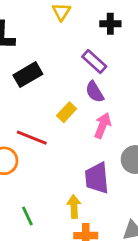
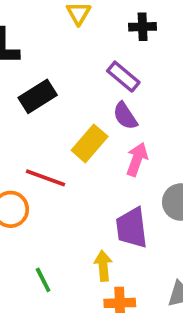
yellow rectangle: (67, 112) -> (90, 143), size x1.4

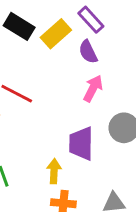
black rectangle: (38, 96) -> (19, 26), turned 56
yellow rectangle: (90, 143) -> (56, 34), moved

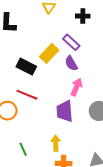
black rectangle: (19, 26) -> (26, 67), moved
purple trapezoid: (81, 143) -> (65, 111), moved

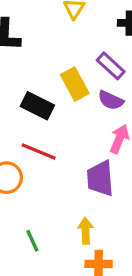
yellow rectangle: (49, 53) -> (75, 84), turned -72
purple semicircle: (71, 63) -> (111, 100), turned -35

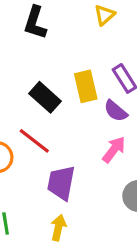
purple trapezoid: (100, 178) -> (61, 183), moved

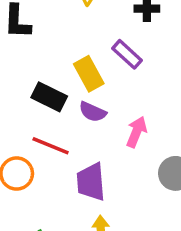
purple semicircle: (116, 111) -> (93, 112), moved

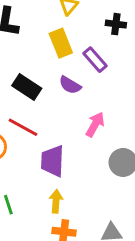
yellow rectangle: (89, 74) -> (61, 43), moved
purple semicircle: (93, 112) -> (70, 85), moved

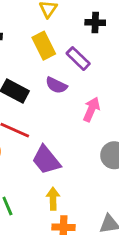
pink arrow: (95, 124) -> (91, 109), moved
purple trapezoid: (53, 161) -> (46, 160), turned -36

